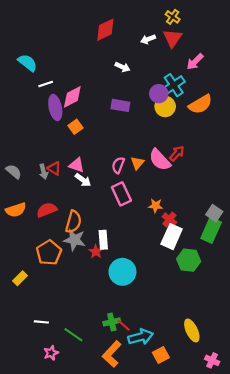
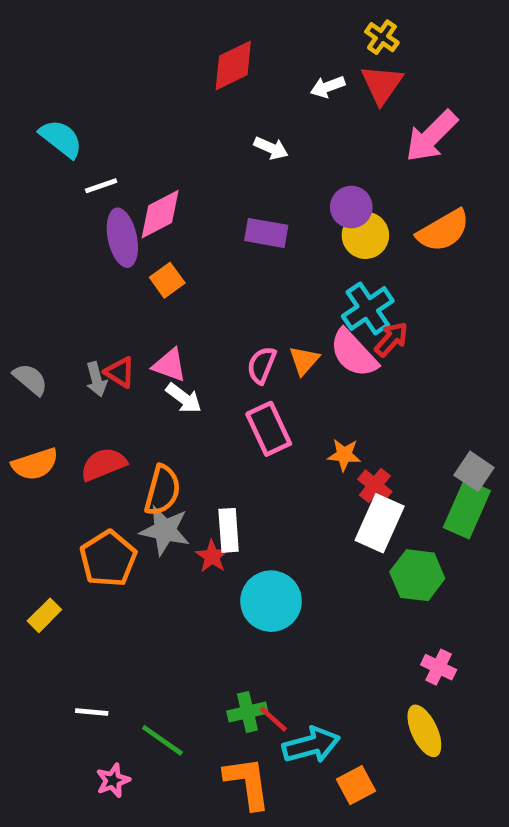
pink arrow: (195, 62) -> (431, 136), size x1.4
cyan cross: (174, 85) -> (368, 308), moved
orange L-shape: (112, 354) -> (247, 783), turned 130
pink cross: (212, 360) -> (439, 667), moved

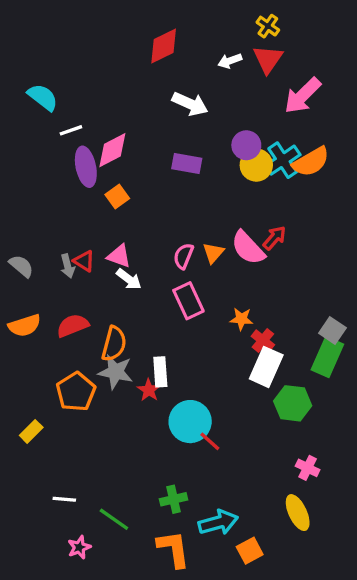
white arrow: (271, 148) -> (190, 104), size x1.5
cyan cross: (368, 308) -> (283, 160), moved
red line: (273, 719) -> (210, 441), moved

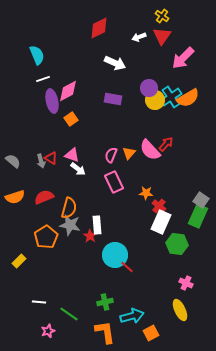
cyan semicircle: (43, 97) -> (37, 55), moved, turned 30

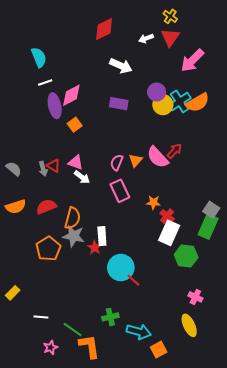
yellow rectangle: (19, 261) -> (13, 293), moved
cyan arrow: (132, 316) -> (139, 332), turned 30
orange L-shape: (105, 332) -> (89, 346), moved

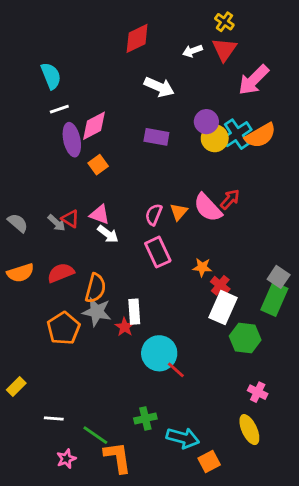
gray arrow: (43, 169) -> (57, 223), turned -32

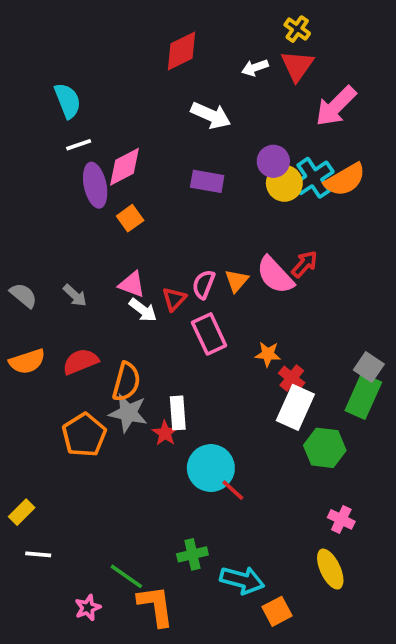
red triangle: (70, 219) -> (174, 299), moved, turned 42
white line: (54, 418) -> (38, 554), moved

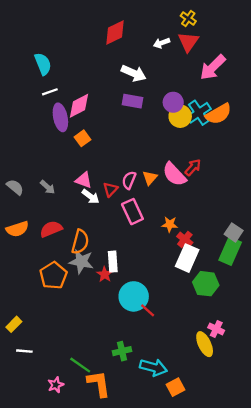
purple rectangle: (207, 181) -> (132, 101), moved
yellow ellipse: (330, 569) -> (205, 344), moved

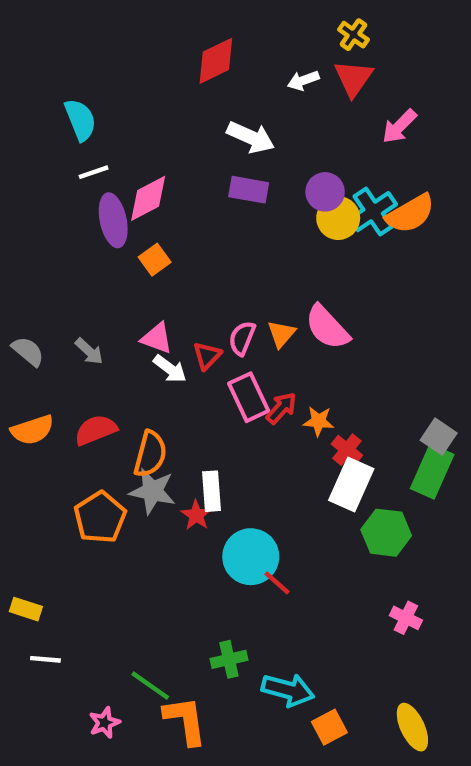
pink arrow: (213, 67) -> (399, 126), size x0.7
red arrow: (193, 167) -> (281, 408), moved
yellow rectangle: (14, 324) -> (26, 609), turned 63
yellow ellipse: (205, 344) -> (412, 727), moved

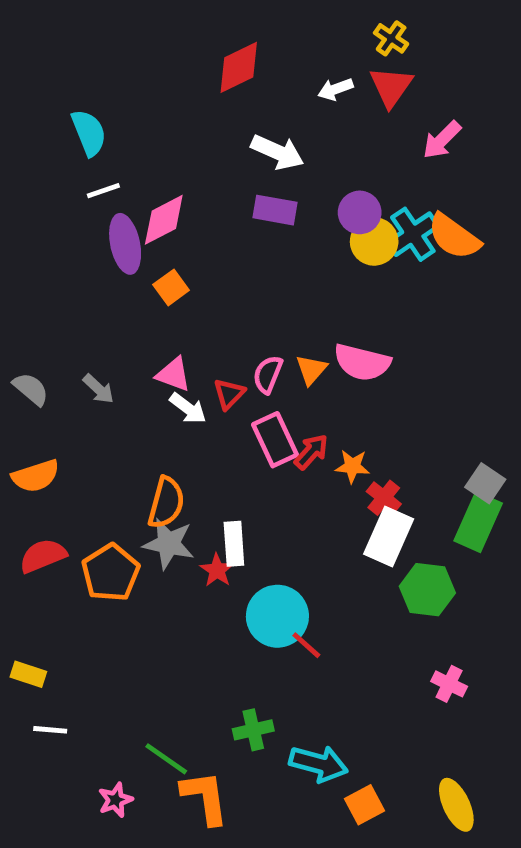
orange semicircle: (410, 214) -> (454, 237), turned 66
pink semicircle: (327, 327) -> (362, 362), turned -33
red semicircle: (96, 430) -> (43, 556), moved

